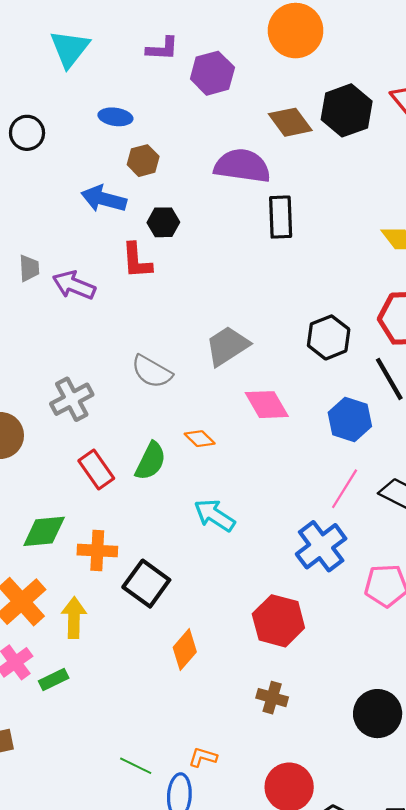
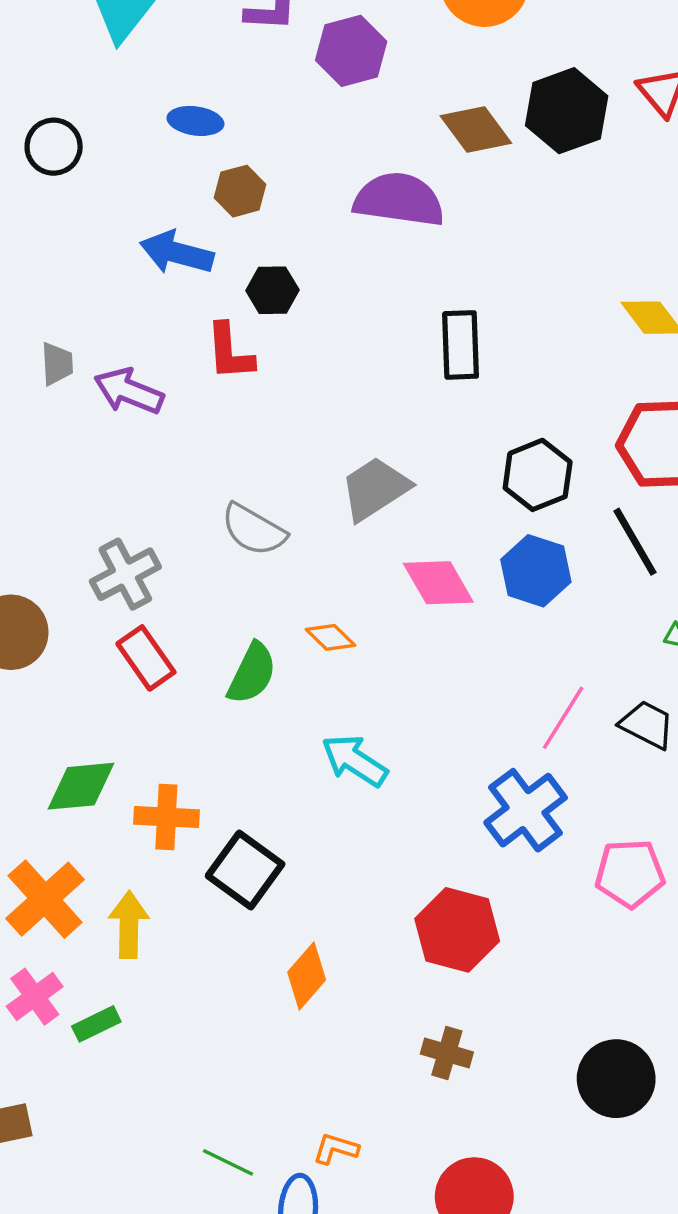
black rectangle: (281, 217) -> (461, 345), moved
blue hexagon: (350, 419) -> (536, 571), moved
red rectangle: (96, 470) -> (146, 658), moved

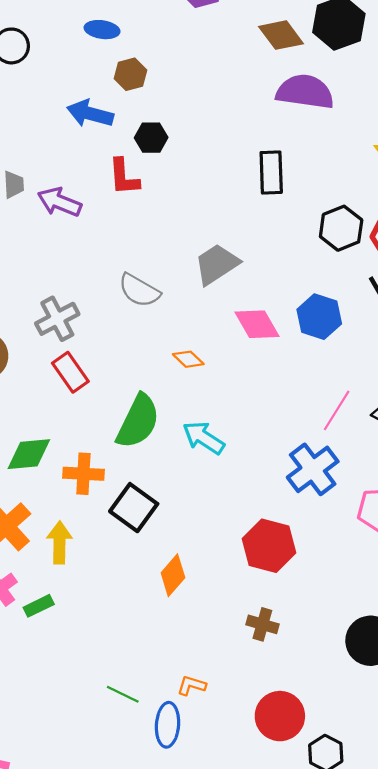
purple semicircle: (399, 200) -> (305, 92), moved
black hexagon: (538, 475) -> (341, 228), moved
green semicircle: (252, 673) -> (138, 421), moved, size x1.4

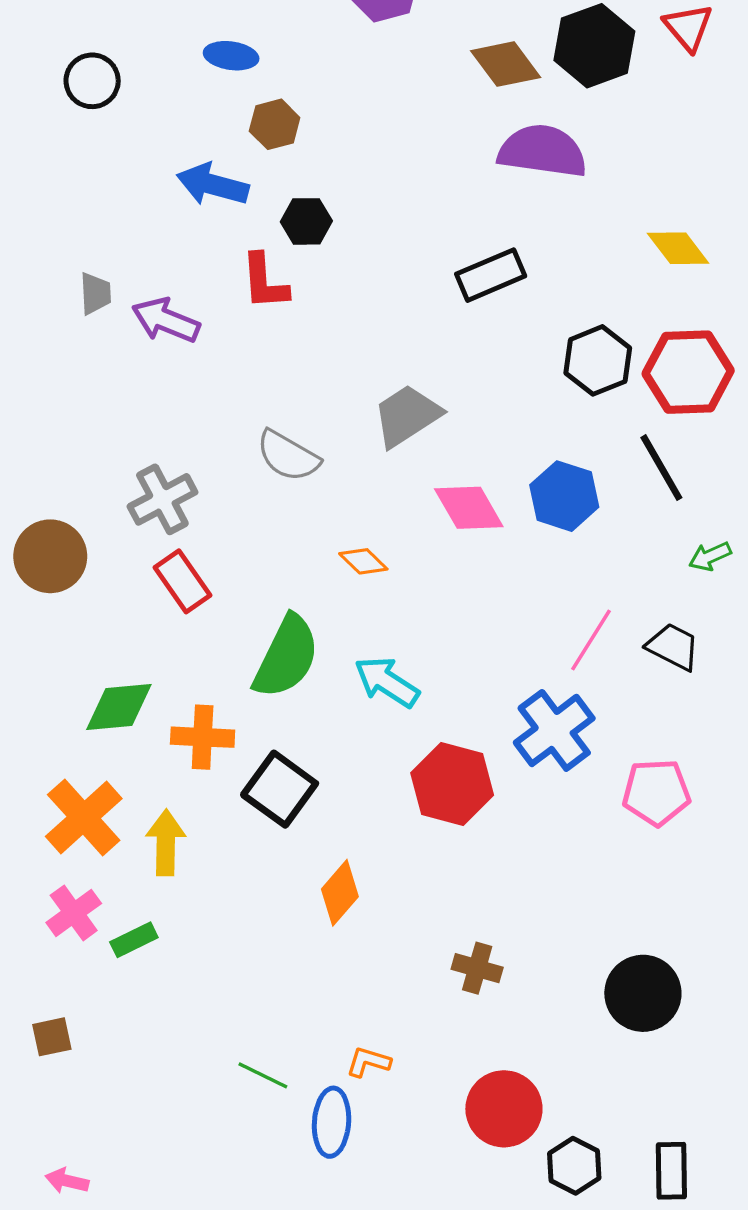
black rectangle: (271, 173) -> (491, 275), turned 69
red hexagon: (269, 546) -> (452, 784), moved

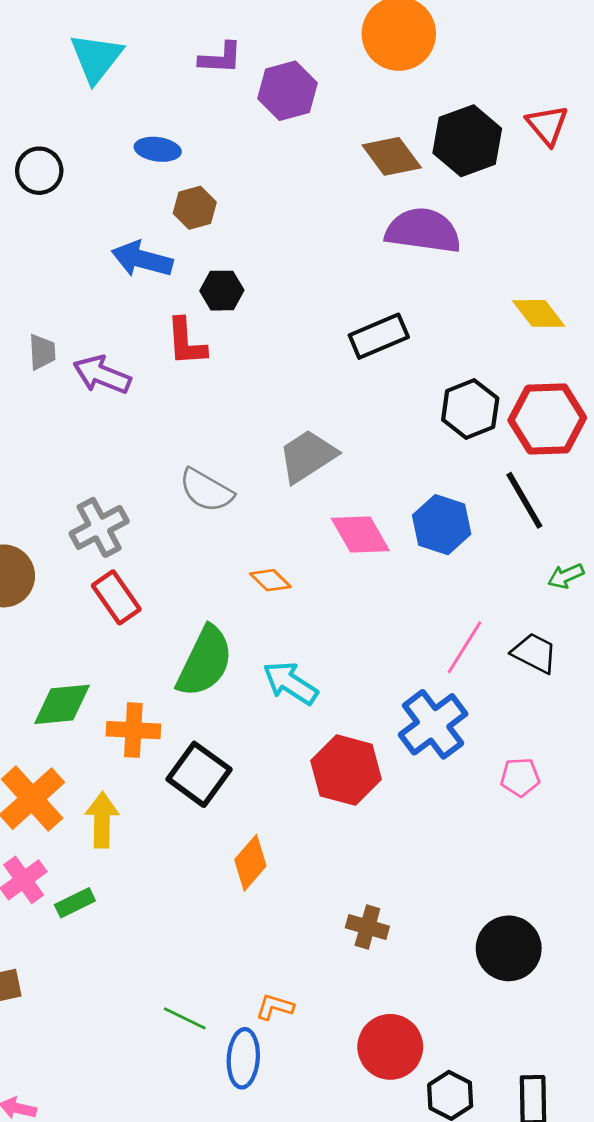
pink pentagon: (656, 792) -> (520, 777), size x0.7

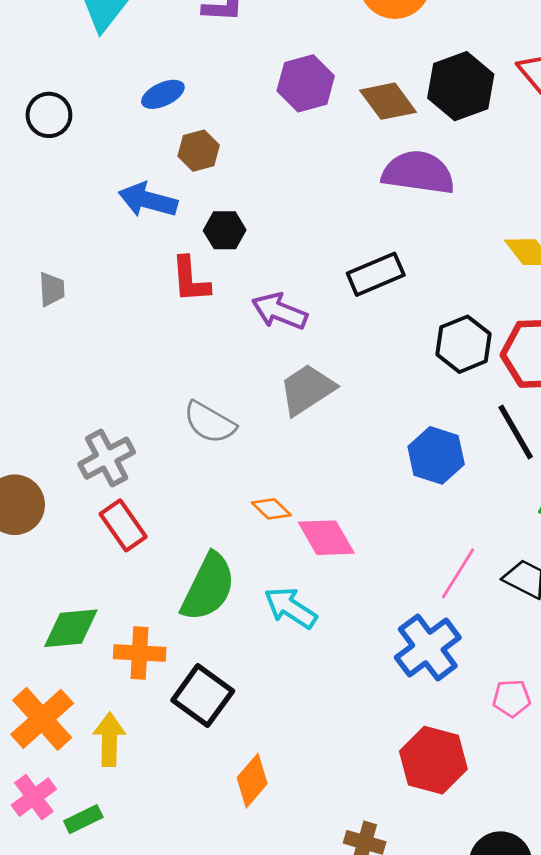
purple hexagon: (288, 91) -> (306, 83), moved
blue ellipse: (158, 149) -> (163, 94), turned -33
purple arrow: (102, 375) -> (280, 311), moved
pink diamond: (360, 535) -> (326, 538), moved
red hexagon: (346, 770) -> (433, 760), moved

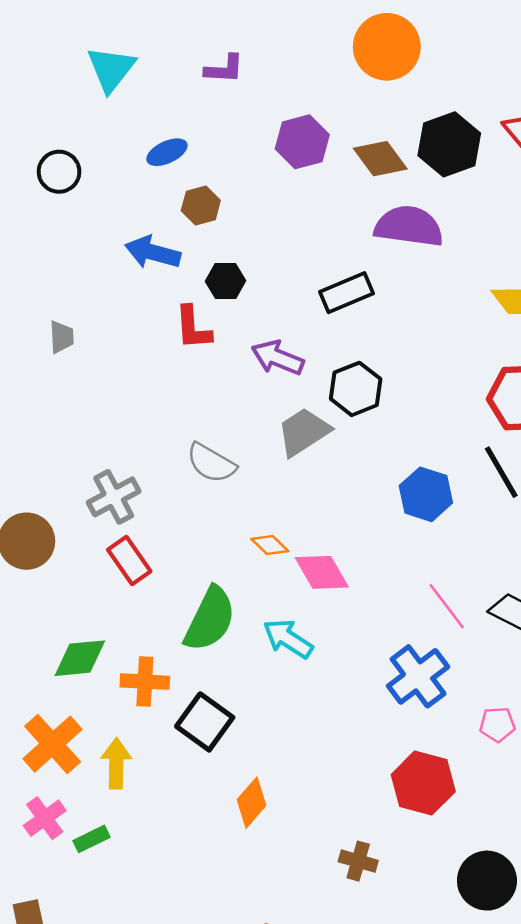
black rectangle: (376, 274) -> (346, 293), moved
black hexagon: (464, 344) -> (356, 389), moved
pink line: (458, 573) -> (447, 606), turned -69

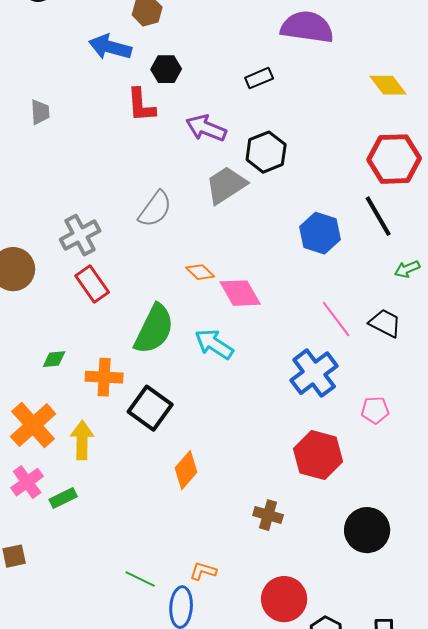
black rectangle: (346, 293) -> (259, 78), size x0.7
gray semicircle: (211, 463) -> (155, 209), turned -84
green diamond: (80, 658) -> (54, 359), size x0.6

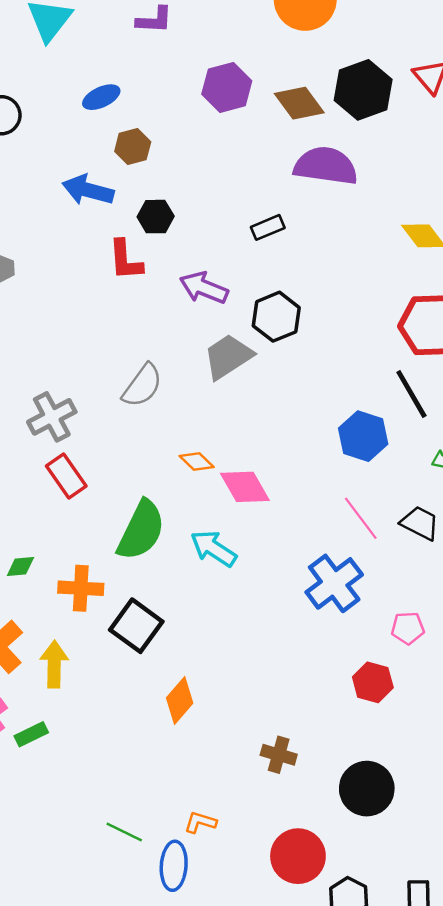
blue hexagon: (320, 233) -> (363, 436), moved
red hexagon: (318, 455) -> (373, 682), moved, size x0.7
black circle: (367, 530) -> (367, 789), moved

